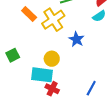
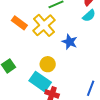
cyan rectangle: (42, 75) -> (40, 82), turned 35

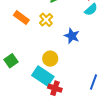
yellow cross: (44, 25) -> (46, 20), size x0.6

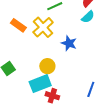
yellow cross: (46, 20) -> (43, 27), size x1.5
cyan rectangle: (43, 76) -> (40, 84), turned -55

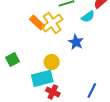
cyan semicircle: (88, 17) -> (88, 17), moved
orange rectangle: (18, 25) -> (37, 23), moved

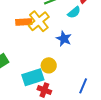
orange rectangle: (37, 23) -> (24, 22), turned -42
yellow circle: (52, 62) -> (49, 65), moved

